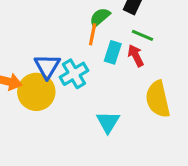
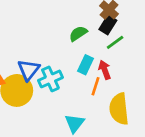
orange line: (93, 34) -> (95, 86), moved
green line: (143, 35) -> (115, 42), moved, turned -66

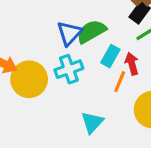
green semicircle: (78, 34) -> (92, 31), moved, size x1.4
blue triangle: (29, 70) -> (69, 33), moved

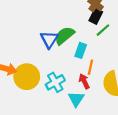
red arrow: (132, 64) -> (84, 81), moved
cyan cross: (69, 69) -> (55, 82), moved

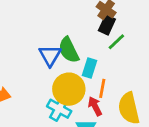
green semicircle: (64, 36) -> (69, 50), turned -75
yellow circle: (27, 77) -> (69, 89), moved
cyan cross: (55, 82) -> (59, 109), turned -30

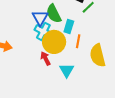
red arrow: (95, 106) -> (45, 58), moved
cyan cross: (59, 109) -> (43, 31), moved

